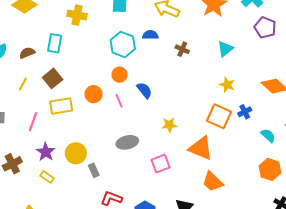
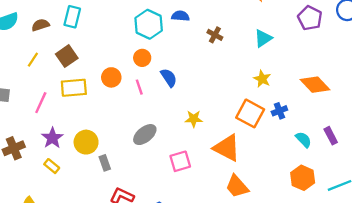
gray ellipse: (127, 142) -> (145, 135), turned -30

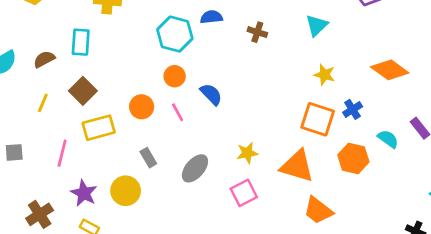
yellow star: (194, 119) -> (247, 153), moved
gray rectangle: (105, 163) -> (148, 158), moved
orange hexagon: (303, 178) -> (353, 158), moved

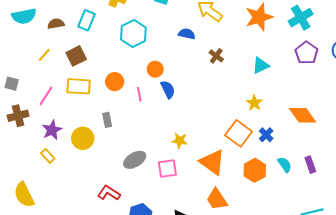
cyan hexagon: (175, 34) -> (133, 33), moved
orange circle: (175, 76) -> (155, 69), moved
blue cross: (353, 109) -> (266, 135), turned -32
gray ellipse: (195, 168) -> (135, 160), moved
brown cross: (40, 214) -> (18, 116), moved

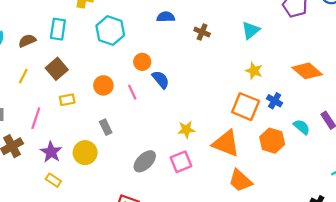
yellow rectangle: (79, 86) -> (67, 100), size x0.6

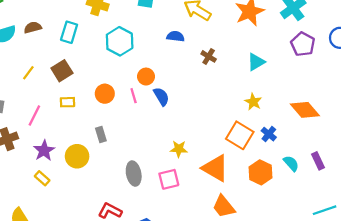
brown semicircle: (27, 41) -> (33, 27), moved
pink line: (132, 92) -> (134, 96), moved
gray ellipse: (145, 161) -> (134, 174), turned -65

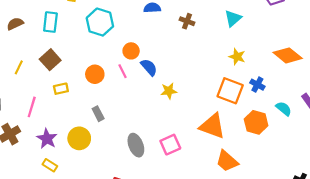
yellow star: (179, 149) -> (169, 91), moved

